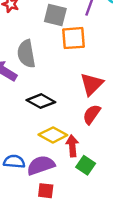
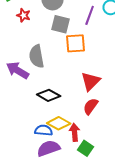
blue semicircle: (14, 162) -> (44, 130), moved

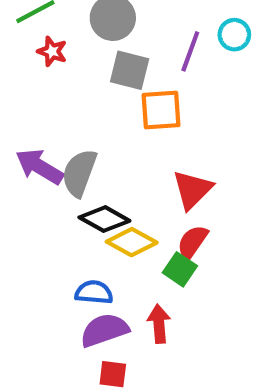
gray semicircle: (37, 56) -> (79, 173), moved, turned 30
yellow diamond: (59, 123) -> (132, 242), moved
red arrow: (75, 132) -> (159, 324), moved
green square: (86, 148) -> (180, 269), moved

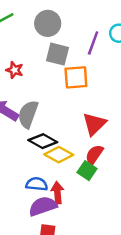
red star: (52, 51) -> (15, 70), moved
red arrow: (159, 324) -> (58, 193), moved

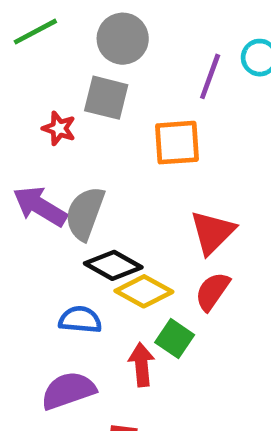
gray square: (58, 54) -> (106, 98), moved
green square: (87, 171) -> (175, 339), moved
blue semicircle: (37, 184) -> (80, 320), moved
purple semicircle: (43, 206) -> (68, 391), moved

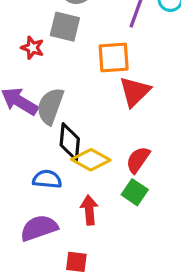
red triangle: (212, 232) -> (135, 92), moved
black diamond: (113, 265) -> (70, 142), turned 66
green square: (175, 339) -> (135, 192), moved

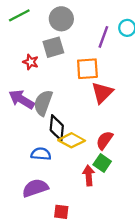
gray square: (65, 27) -> (53, 47), turned -30
red arrow: (89, 210) -> (89, 176), moved

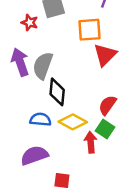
purple arrow: (22, 99) -> (20, 62), turned 40
yellow diamond: (72, 140) -> (73, 122), moved

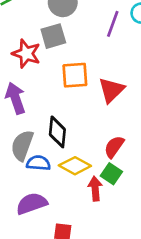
red star: (30, 23) -> (26, 54), size x1.5
orange square: (89, 30) -> (75, 75), moved
gray semicircle: (43, 66) -> (22, 145), moved

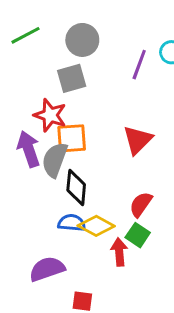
red star: (26, 54) -> (50, 115), moved
orange square: (75, 75) -> (72, 138), moved
gray semicircle: (22, 145) -> (55, 160), moved
blue semicircle: (38, 163) -> (72, 223), moved

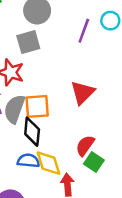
orange square: (72, 138) -> (37, 106), moved
yellow diamond: (96, 226) -> (48, 163), turned 44
green square: (138, 235) -> (94, 162), moved

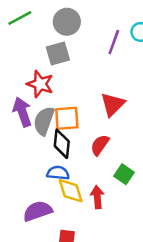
red semicircle: (85, 146) -> (100, 145), moved
yellow diamond: (48, 163) -> (71, 191), moved

